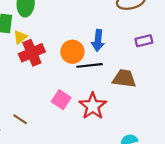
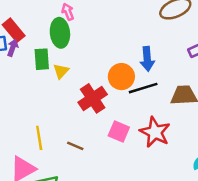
red cross: (32, 53) -> (93, 98), moved
brown line: (20, 119) -> (75, 146), moved

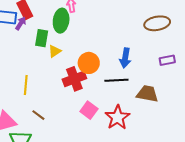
orange circle: (121, 77) -> (89, 63), moved
yellow line: (39, 138) -> (26, 85), moved
brown line: (75, 146) -> (38, 115), moved

